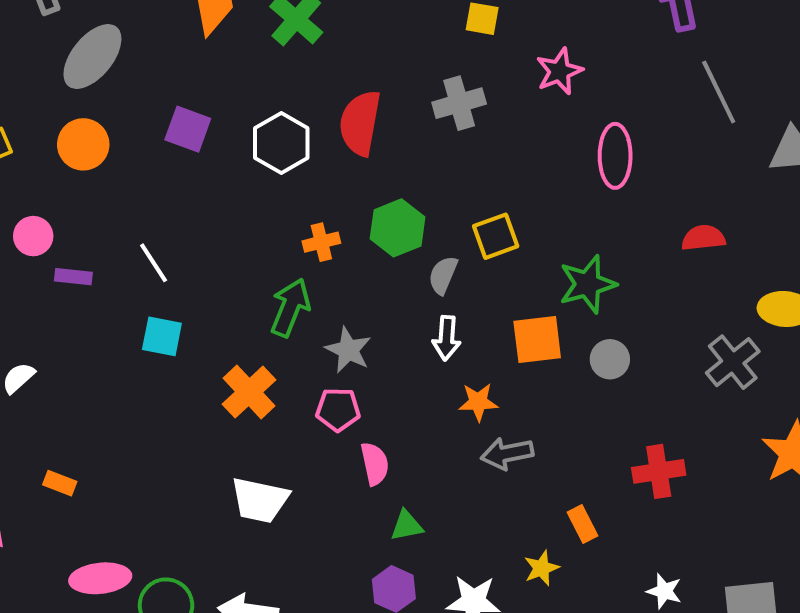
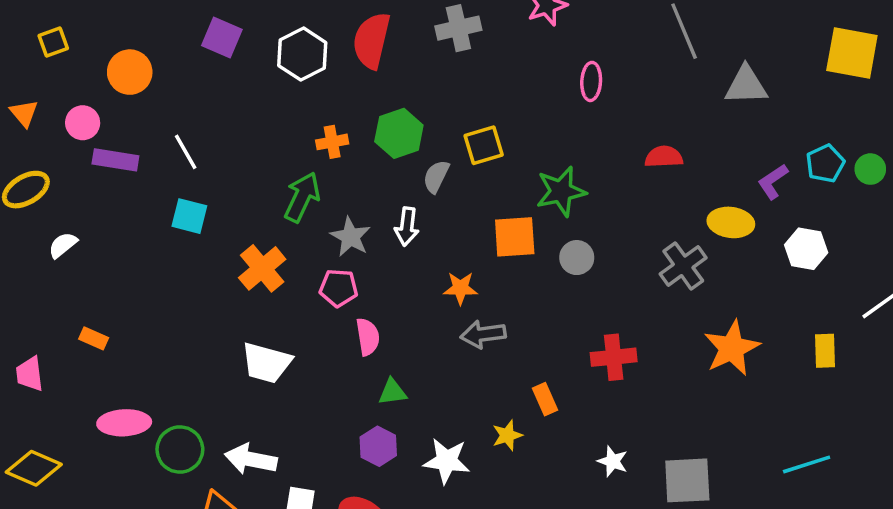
orange circle: (83, 144) -> (130, 72), moved
pink ellipse: (615, 156) -> (591, 81), size x0.7
purple rectangle: (73, 277) -> (115, 160), size x1.4
white arrow: (447, 338) -> (407, 227), moved

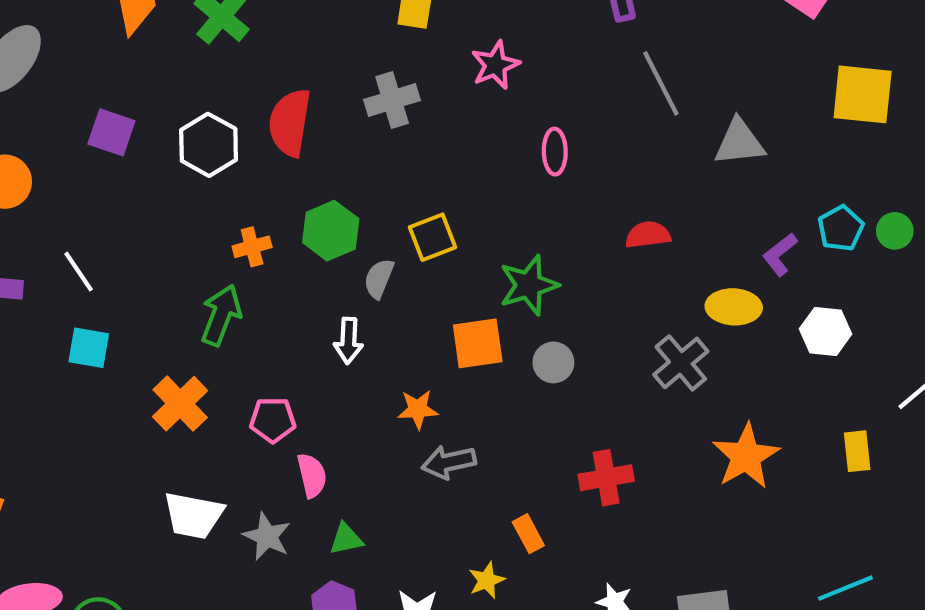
gray star: (350, 237) -> (267, 536), moved

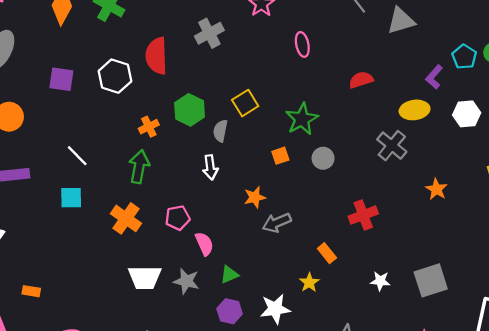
white line: (79, 272) -> (77, 156), moved
orange square: (478, 343) -> (280, 156), size x0.6
orange star: (746, 456) -> (436, 189), size x0.6

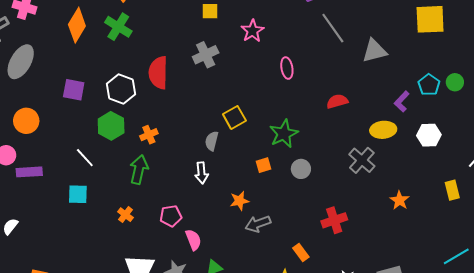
green hexagon: (190, 110) -> (111, 126), moved
orange cross: (126, 218) -> (125, 215), size x0.6

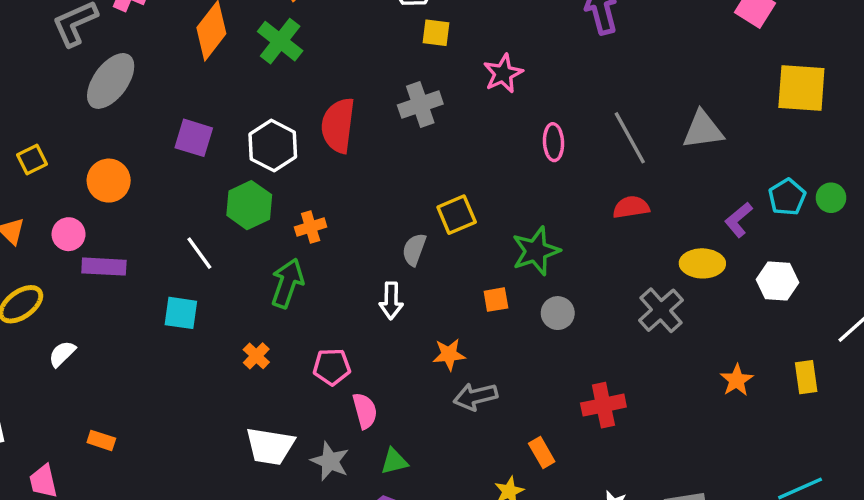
gray line: (333, 28) -> (630, 138), moved
orange star: (399, 200) -> (737, 380), moved

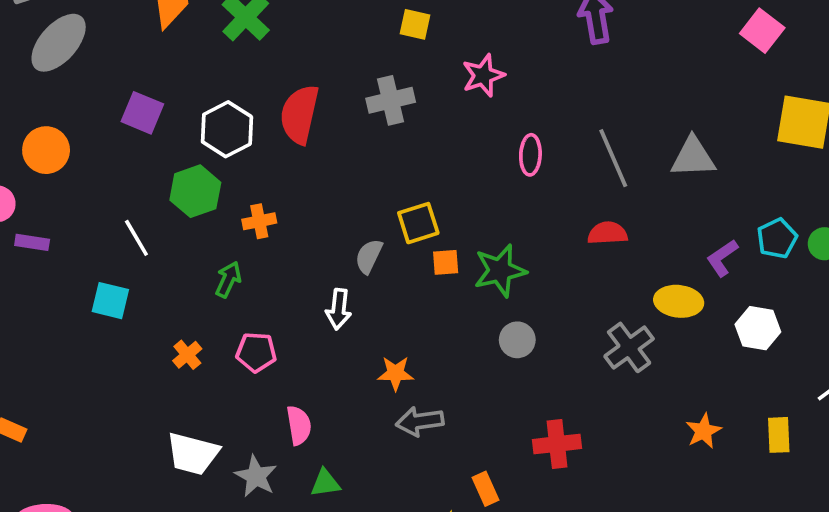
purple rectangle: (104, 267) -> (32, 242), size x0.7
green arrow: (287, 283) -> (228, 279), size x0.7
orange square: (496, 300) -> (446, 262), moved
pink pentagon: (332, 367) -> (256, 352), moved

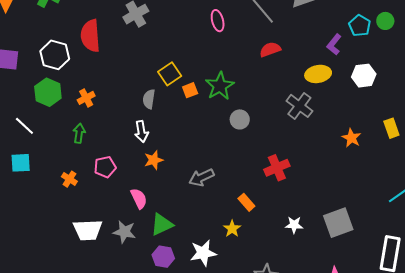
orange star: (396, 373) -> (154, 160), moved
green triangle: (325, 483) -> (162, 225), size x1.4

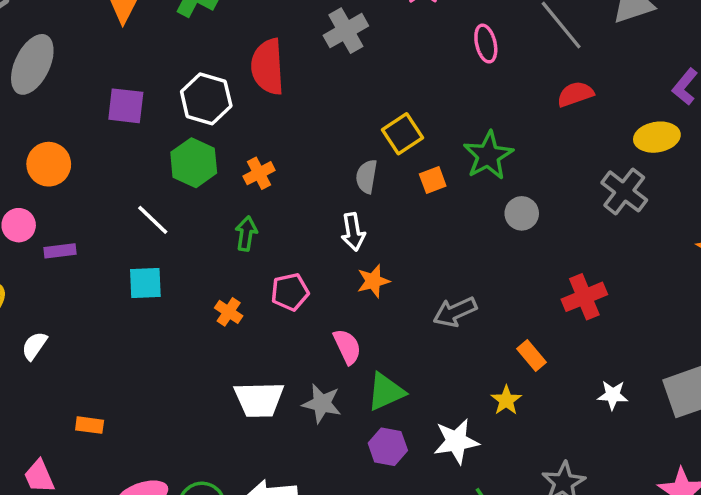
orange square: (190, 90) -> (433, 180), moved

